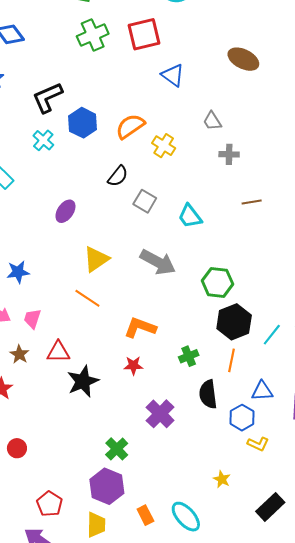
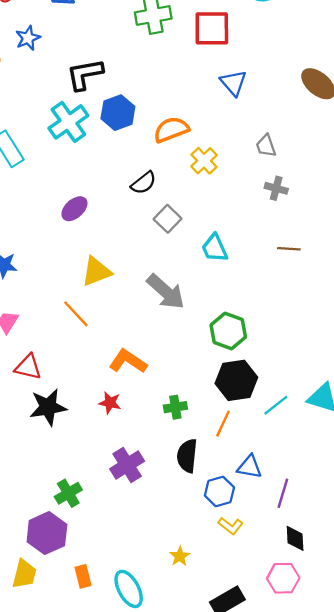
cyan cross: (43, 140) -> (68, 122), size x1.6

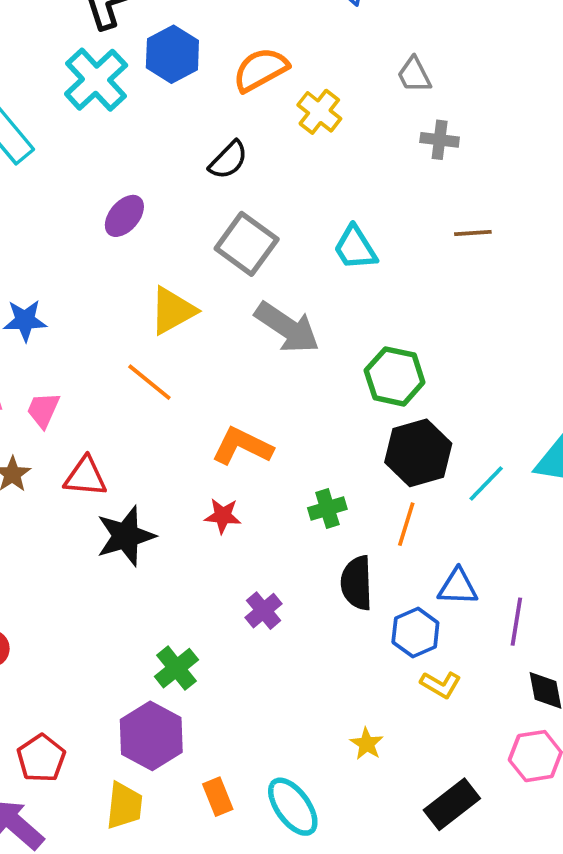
gray square: (168, 219) -> (247, 244), moved, size x1.4
purple cross: (127, 465) -> (264, 611), size x0.7

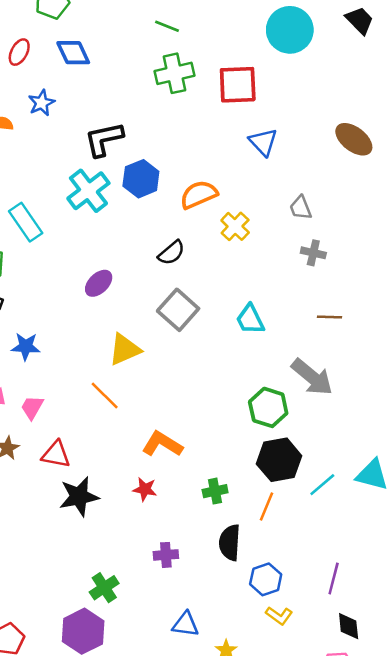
gray arrow: (287, 328) -> (312, 377), moved
blue triangle: (458, 587) -> (185, 624), moved
purple cross: (264, 611) -> (166, 555), turned 30

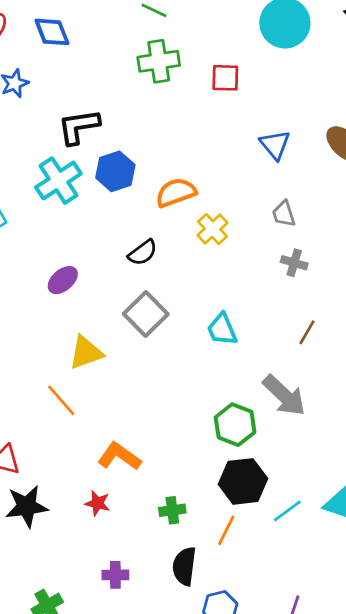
red square: (238, 85) -> (225, 78), size x0.7
blue triangle: (263, 142) -> (275, 145), moved
brown line: (330, 317) -> (307, 332), turned -65

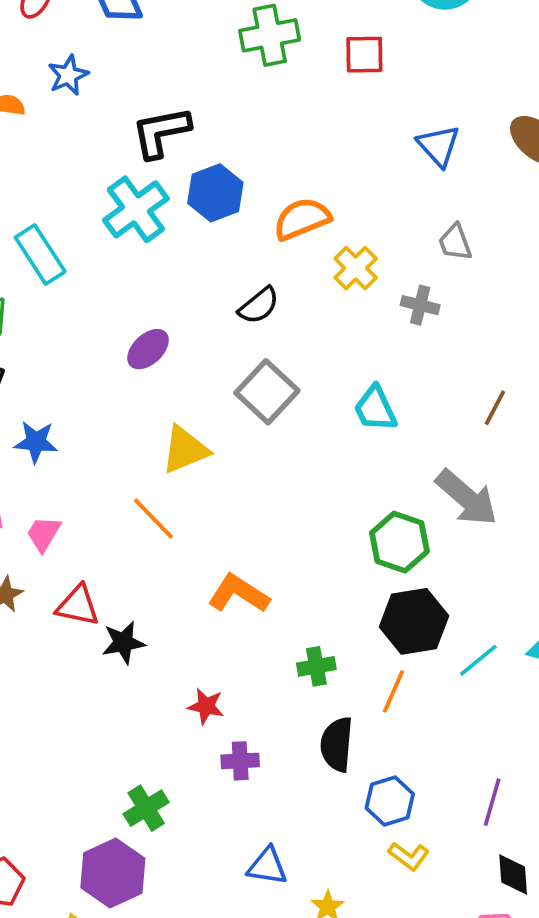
gray cross: (294, 263) -> (420, 305), moved
red star: (98, 503) -> (206, 706), moved
black star: (27, 506) -> (123, 643), moved, size x0.7

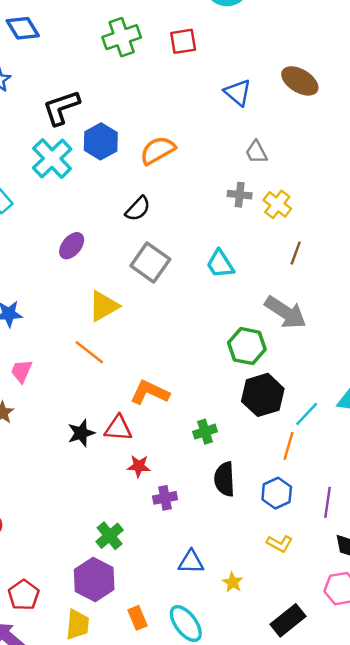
yellow cross: (356, 268) -> (277, 204), moved
red triangle: (78, 606) -> (118, 428), moved
orange line: (393, 691) -> (288, 446), moved
blue hexagon: (390, 801) -> (277, 493), moved

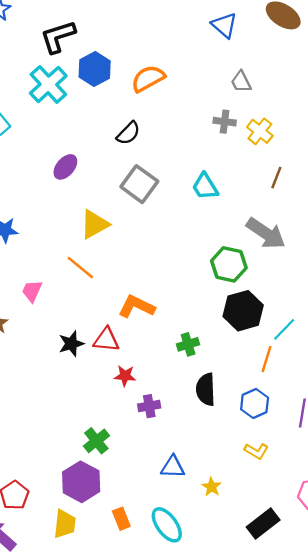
pink trapezoid: (21, 371) -> (32, 291), moved

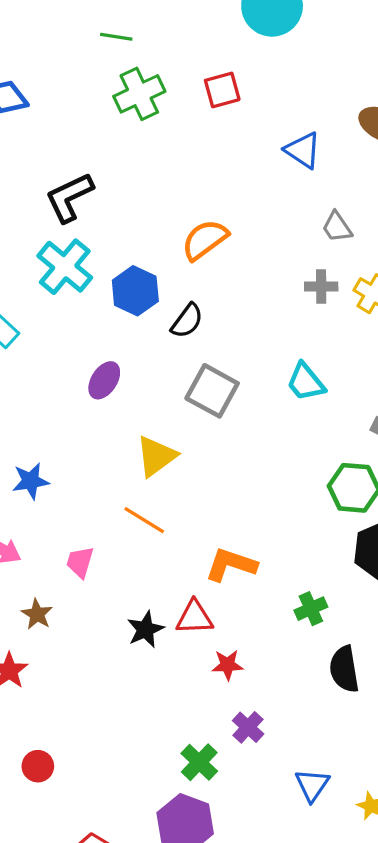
blue hexagon: (95, 69) -> (135, 291), moved
purple cross: (149, 406) -> (248, 727), moved, turned -30
blue triangle: (173, 467) -> (312, 785), turned -50

